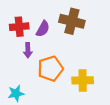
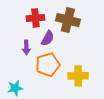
red cross: (19, 27) -> (35, 18), moved
purple semicircle: (43, 29) -> (48, 38), moved

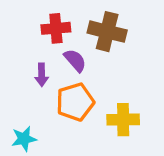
purple semicircle: (48, 38) -> (75, 60), turned -70

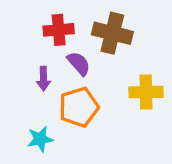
yellow cross: (123, 120) -> (146, 92), moved
cyan star: (24, 139) -> (40, 139), moved

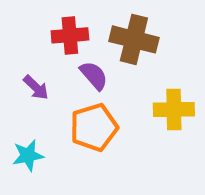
purple arrow: (44, 79) -> (36, 87), moved, turned -45
cyan star: (40, 139) -> (28, 155), moved

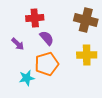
brown cross: (134, 39) -> (86, 20), moved
cyan star: (28, 155) -> (27, 78), moved

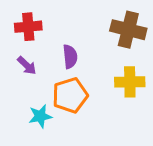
red cross: (35, 18) -> (28, 27), moved
purple semicircle: (47, 38) -> (70, 57), turned 35

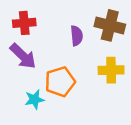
purple semicircle: (70, 57) -> (77, 36), moved
purple arrow: (27, 65) -> (23, 56), size x1.6

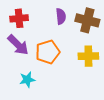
purple semicircle: (77, 36) -> (61, 16), moved
orange pentagon: (60, 82) -> (48, 52), moved

